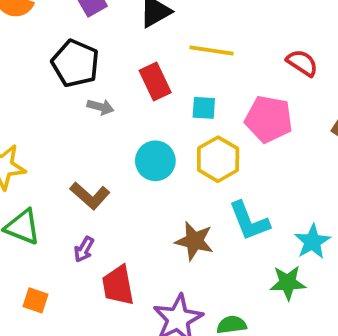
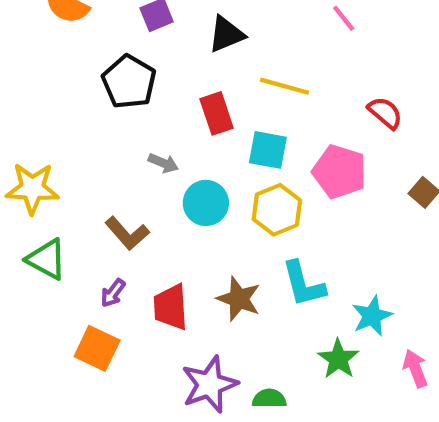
gray arrow: (100, 107) -> (163, 163), moved
cyan square: (204, 108) -> (268, 150), size x1.4
green star: (288, 283) -> (338, 359), turned 30
red trapezoid: (118, 285) -> (171, 307), moved
orange square: (35, 300) -> (97, 348), moved, size x1.5

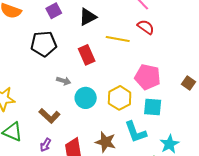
black pentagon: (129, 82) -> (44, 44), turned -30
red semicircle: (385, 113) -> (146, 27), moved
cyan square: (268, 150) -> (153, 107), moved

